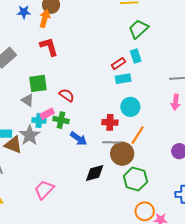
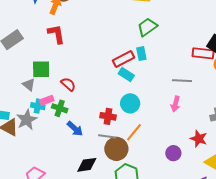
red rectangle: (118, 64) -> (123, 59), size x1.5
cyan rectangle: (123, 79) -> (126, 75), turned 35

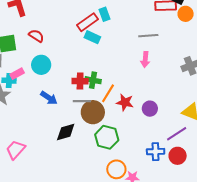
red semicircle: (68, 84) -> (36, 36), moved
cyan circle: (130, 103) -> (41, 65), moved
green cross: (60, 108) -> (93, 80), moved
red star: (199, 139) -> (125, 102), moved

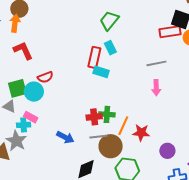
red rectangle: (87, 22) -> (94, 57), turned -35
red semicircle: (36, 36) -> (45, 77), turned 133
cyan circle: (41, 65) -> (34, 92), moved
pink rectangle: (17, 74) -> (31, 117), turned 64
purple circle: (150, 109) -> (167, 151), moved

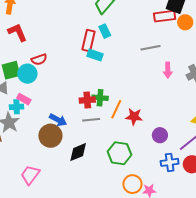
pink arrow: (156, 88) -> (168, 70), moved
brown circle: (111, 146) -> (50, 136), moved

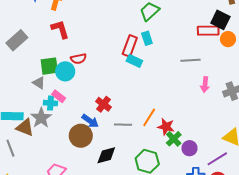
green cross: (100, 98) -> (174, 139), moved, turned 35
red cross: (87, 100) -> (103, 104), moved, turned 35

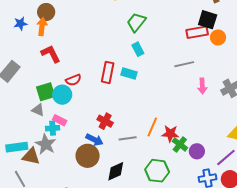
red rectangle: (130, 46) -> (108, 72), moved

